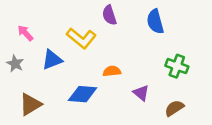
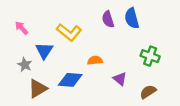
purple semicircle: (109, 15) -> (108, 19), moved
blue triangle: (52, 60) -> (44, 51), turned -36
gray star: (15, 64) -> (25, 65), moved
brown triangle: (30, 104) -> (38, 88), moved

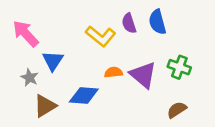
pink arrow: (22, 28) -> (26, 34), size x1.6
yellow L-shape: (69, 32) -> (101, 36), moved
purple triangle: (120, 79) -> (143, 75), moved, size x1.6

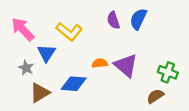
blue semicircle: (157, 22) -> (138, 19), turned 40
yellow L-shape: (101, 36) -> (69, 32), moved
green cross: (179, 67) -> (168, 72), moved

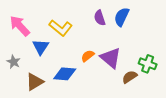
orange semicircle: (100, 63) -> (88, 56), turned -32
gray star: (26, 68) -> (14, 62), moved
brown semicircle: (155, 96) -> (130, 77), moved

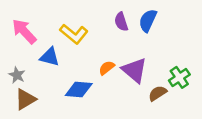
blue triangle: (41, 47) -> (50, 57), turned -48
green cross: (148, 64) -> (179, 77), turned 36
brown triangle: (35, 82) -> (25, 99), moved

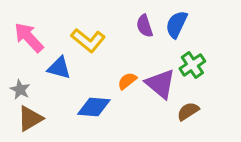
green cross: (179, 77) -> (192, 65), moved

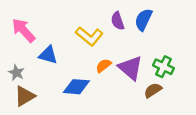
yellow L-shape: (88, 40) -> (89, 36), moved
green cross: (192, 65) -> (163, 67), moved, turned -30

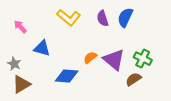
pink arrow: (23, 30) -> (20, 27), size x0.6
yellow L-shape: (89, 36) -> (69, 17), moved

